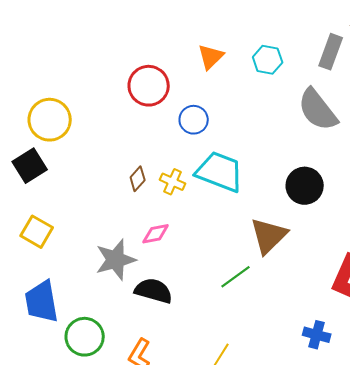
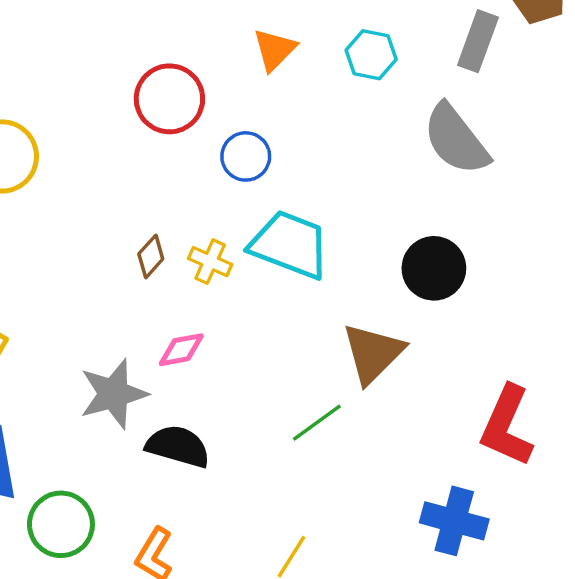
blue cross: (317, 335) -> (454, 521), size x1.4

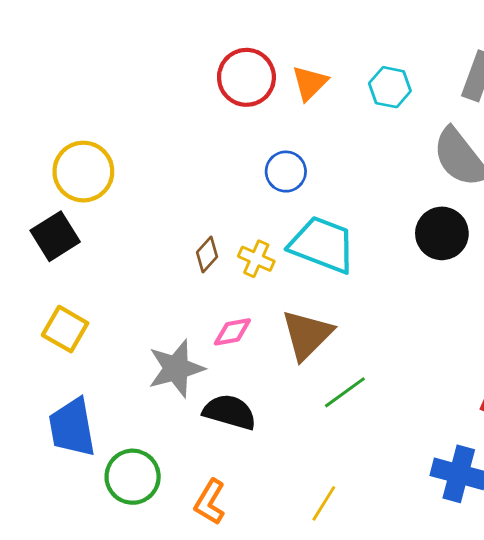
red circle: (169, 99) -> (246, 77), moved
black circle: (434, 268) -> (442, 233), moved
brown triangle: (373, 353) -> (307, 335), moved

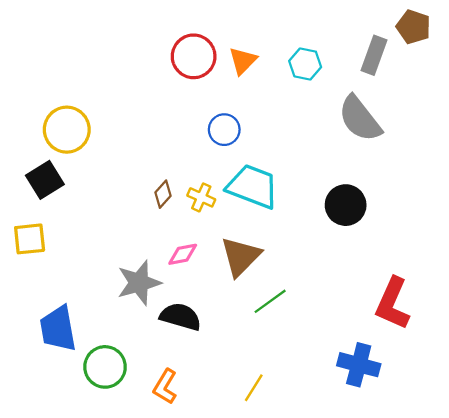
black circle: (442, 233) -> (346, 205), moved
yellow square: (65, 329) -> (30, 239), moved, turned -36

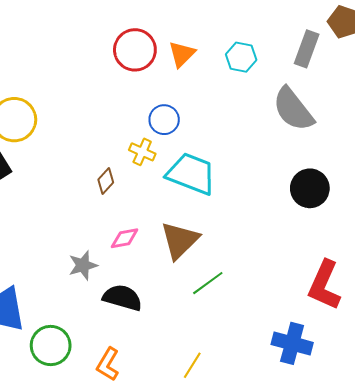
yellow cross: (201, 197) -> (142, 152), moved
black circle: (346, 205) -> (310, 188), moved
gray star: (139, 283) -> (83, 265), size x0.7

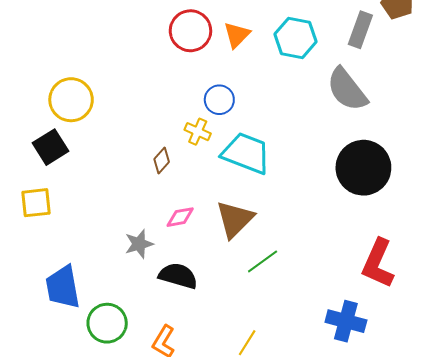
cyan hexagon: (241, 57) -> (295, 38), size x1.4
black circle: (310, 188) -> (363, 168), size x1.4

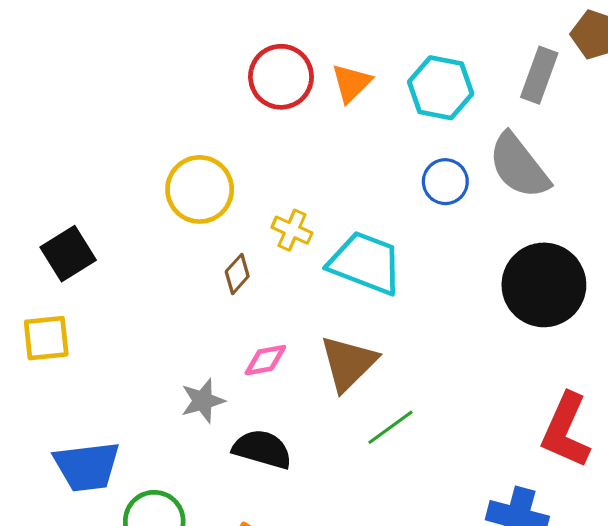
yellow circle: (71, 100) -> (200, 189), moved
blue circle: (219, 100) -> (445, 182), moved
blue trapezoid: (63, 287) -> (87, 466), turned -87

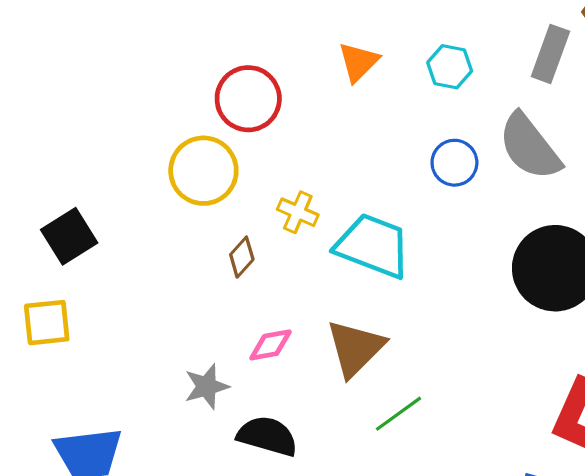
red circle: (281, 77) -> (248, 99), moved
cyan hexagon: (441, 88) -> (450, 67), size x0.7

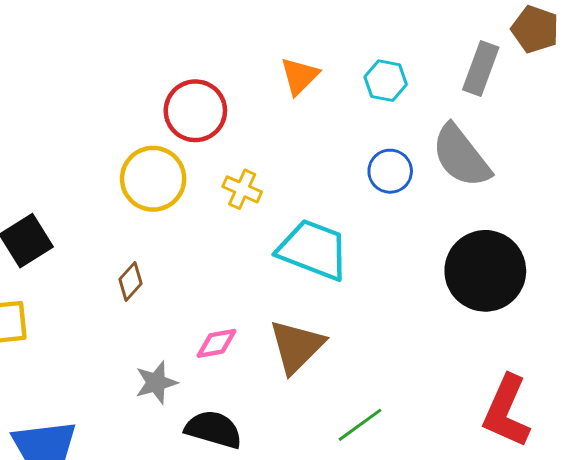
yellow cross: (298, 212) -> (242, 189), moved
brown diamond: (242, 257) -> (130, 281), moved
green line: (398, 414) -> (360, 425), moved

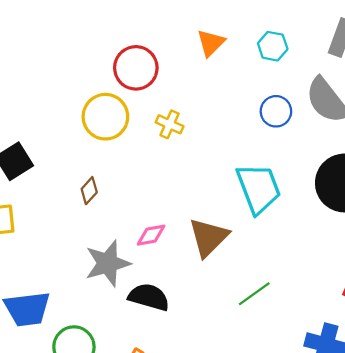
cyan trapezoid: (313, 250) -> (259, 188), moved, turned 48
gray star: (156, 383) -> (108, 263), size x1.5

